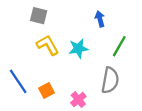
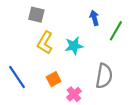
yellow L-shape: (48, 45) -> (45, 43), turned -120
green line: (119, 46) -> (116, 31), moved
orange square: (47, 90) -> (54, 79), moved

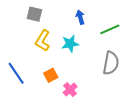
blue arrow: (94, 18) -> (80, 17), moved
green line: (116, 31) -> (110, 29), turned 36
gray semicircle: (104, 76) -> (111, 63), moved

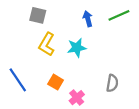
green line: (110, 29) -> (119, 15), moved
gray semicircle: (111, 63) -> (112, 83), moved, size x0.7
orange square: (51, 75) -> (56, 82), turned -32

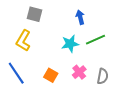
green line: (119, 15) -> (95, 40), moved
yellow L-shape: (47, 44) -> (23, 41), moved
pink cross: (77, 98) -> (79, 72), moved

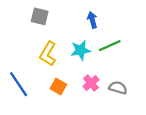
yellow L-shape: (23, 41) -> (48, 54), moved
gray semicircle: (103, 76) -> (118, 88), turned -84

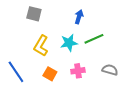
blue arrow: (92, 20) -> (79, 17), turned 32
pink cross: (91, 83) -> (78, 71), turned 32
gray semicircle: (118, 88) -> (110, 70), moved

